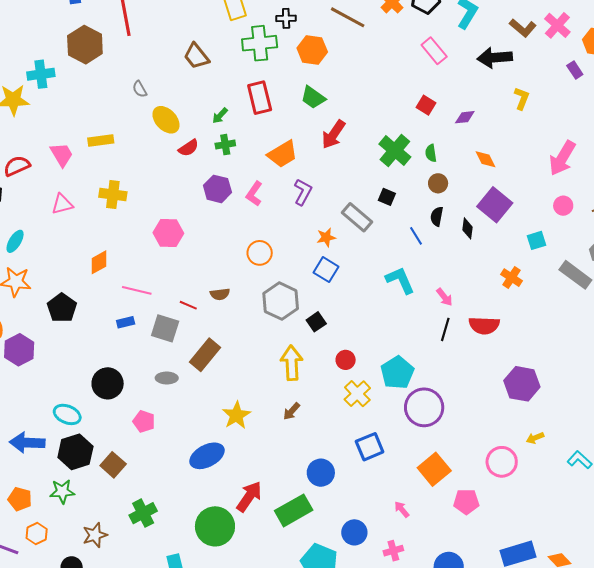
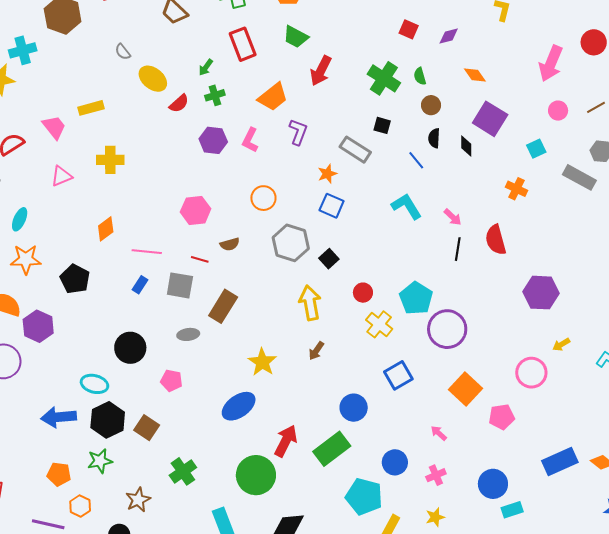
pink hexagon: (168, 233) -> (196, 210), moved
blue rectangle: (126, 322) -> (140, 285), turned -36
red semicircle: (484, 325) -> (496, 240), turned 80

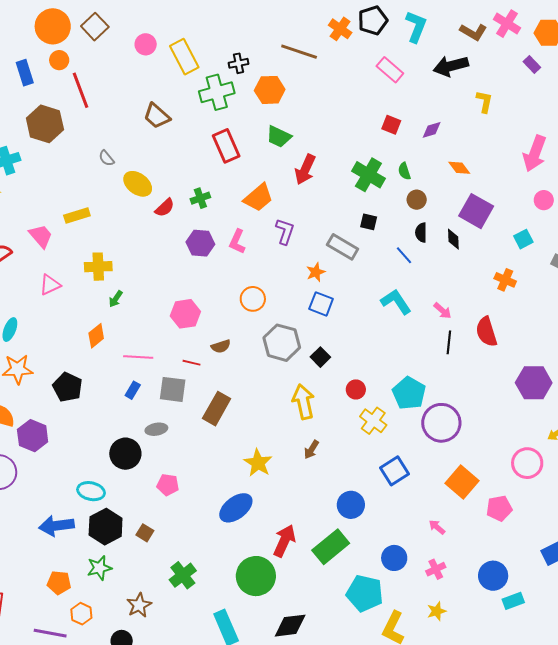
green arrow: (206, 67) -> (116, 299), moved
gray ellipse: (188, 334) -> (156, 429), moved
brown square: (147, 428) -> (145, 533), size x0.7

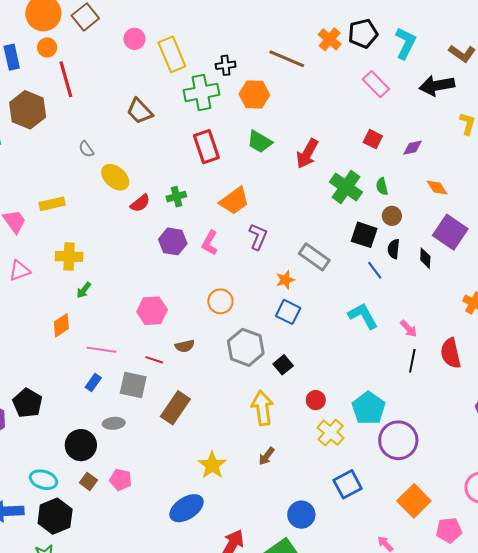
red arrow: (305, 169) -> (307, 154), moved
black square: (369, 222) -> (364, 235), moved, size x1.5
black pentagon: (67, 387) -> (27, 403), moved
brown square: (145, 533) -> (88, 481), moved

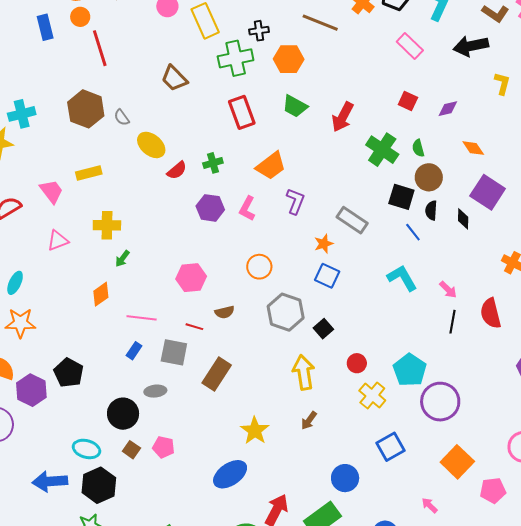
brown hexagon: (28, 110) -> (86, 109), moved
brown circle: (392, 216) -> (429, 177), size x1.4

